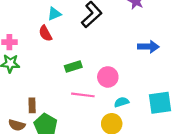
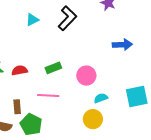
red semicircle: (45, 33) -> (19, 70), moved, turned 112
pink line: (83, 95) -> (48, 96), moved

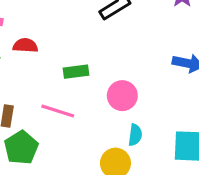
red semicircle: (19, 70) -> (25, 45), moved
cyan semicircle: (101, 98) -> (135, 135), turned 104

